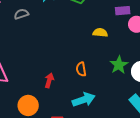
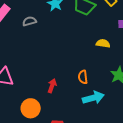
cyan arrow: (84, 100) -> (93, 98), moved

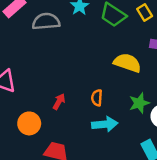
gray semicircle: (29, 21) -> (46, 21), size x1.6
yellow semicircle: (103, 43) -> (127, 63), size x1.6

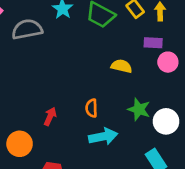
yellow semicircle: (127, 63) -> (121, 66), size x0.7
green star: (139, 103) -> (139, 109), turned -30

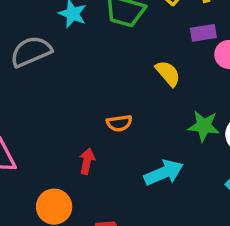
yellow semicircle: (121, 66) -> (168, 73), turned 48
orange semicircle: (91, 108) -> (119, 123), moved, turned -84

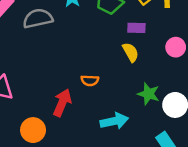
purple rectangle: (203, 33) -> (136, 28), moved
red arrow: (87, 161) -> (62, 103), size x1.5

